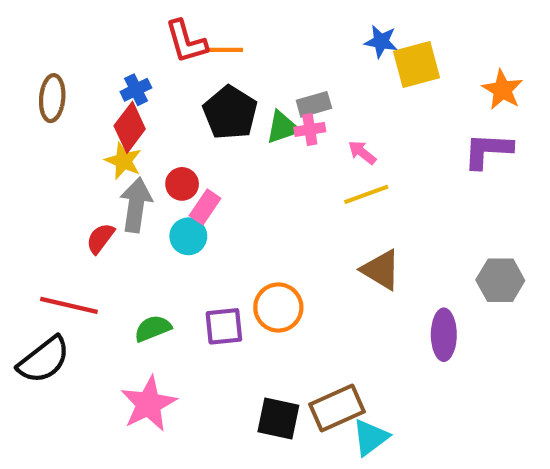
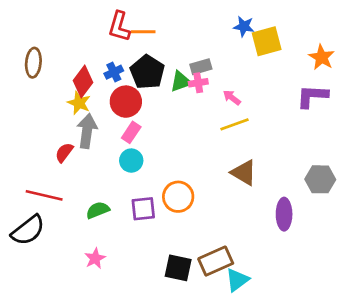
red L-shape: (186, 42) -> (119, 26), turned 32
blue cross: (136, 90) -> (114, 72), moved
red circle: (182, 184) -> (126, 102), moved, size x1.5
cyan circle: (188, 236) -> (131, 161), moved
pink star: (149, 404) -> (95, 258), size x0.6

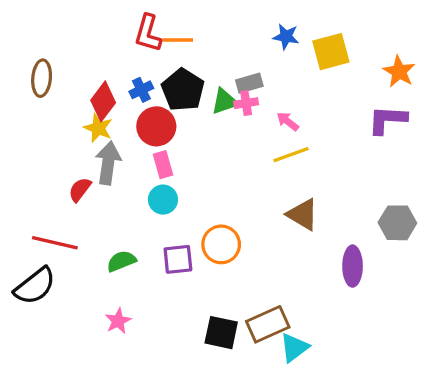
blue star: (244, 26) -> (286, 37), moved
pink rectangle: (131, 132) -> (163, 165), turned -50

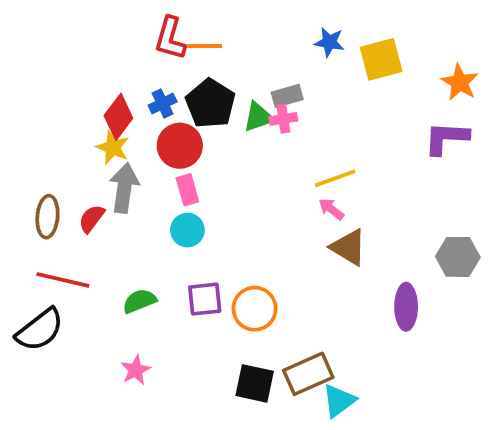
brown ellipse: (42, 78) -> (47, 217), moved
pink arrow: (288, 121) -> (331, 209), moved
orange circle: (221, 244) -> (255, 309), moved

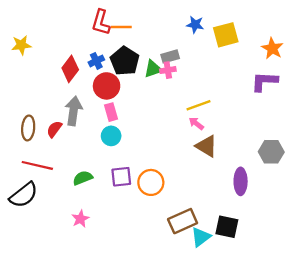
yellow star: (113, 148) -> (21, 45), moved, turned -30
black square: (255, 383) -> (227, 227), moved

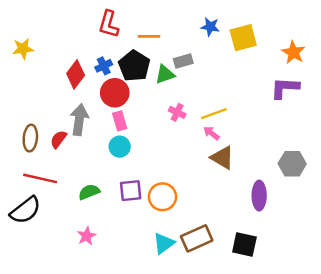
orange line: (121, 27) -> (149, 36), moved
pink cross: (168, 70) -> (177, 112), moved, turned 35
cyan triangle: (201, 237) -> (164, 243), moved

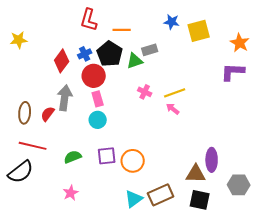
brown triangle: (222, 158) -> (196, 174), moved, turned -30
gray hexagon: (292, 164) -> (239, 185), moved

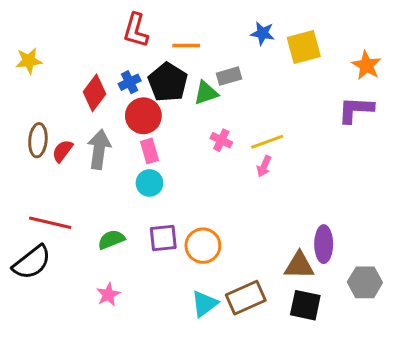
pink arrow: (173, 109) -> (264, 166), turned -104
brown ellipse: (25, 113) -> (38, 140), moved
red semicircle: (48, 114) -> (62, 151), moved

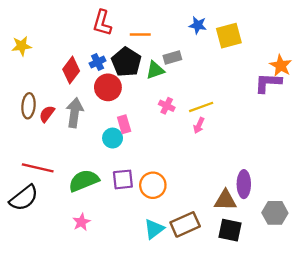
orange star: (366, 65) -> (281, 66), moved
pink rectangle: (149, 151) -> (124, 124), moved
green semicircle: (111, 240) -> (84, 181), size x1.5

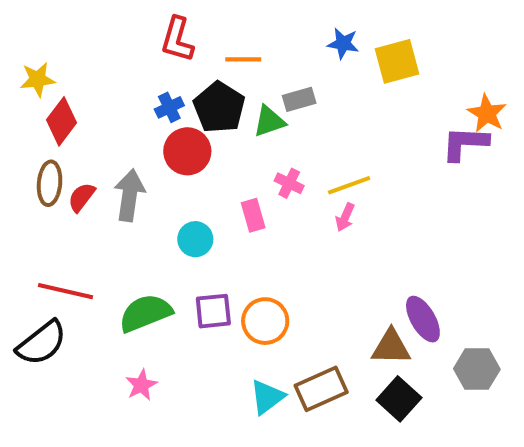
red diamond: (71, 70) -> (62, 121), moved
pink rectangle: (124, 124) -> (253, 215), moved
purple ellipse: (244, 184) -> (423, 319), turned -30
black square: (230, 230) -> (399, 399), turned 30

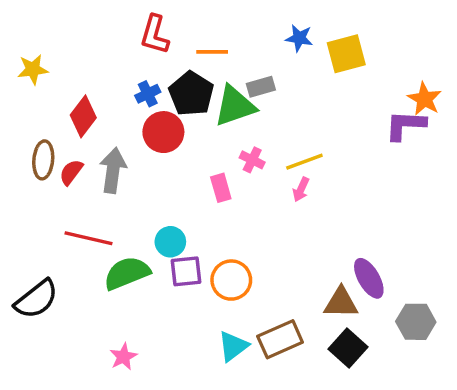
red diamond: (62, 121) -> (83, 116), moved
green triangle: (269, 121) -> (235, 106), size x1.5
cyan circle: (195, 239) -> (170, 242), moved
red line: (66, 291) -> (89, 238), moved
pink star: (141, 385) -> (123, 357), moved

